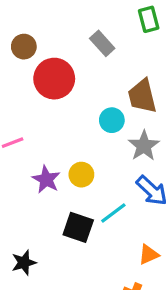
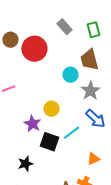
green rectangle: (149, 19) -> (93, 30), moved
brown circle: (24, 47) -> (10, 40), moved
purple star: (46, 179) -> (32, 124), moved
black star: (24, 263) -> (25, 164), moved

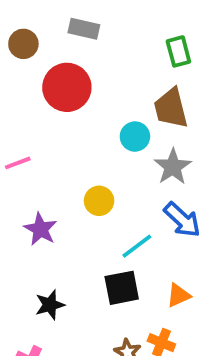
gray rectangle: (64, 27) -> (84, 29), moved, turned -35
brown circle: (10, 40) -> (23, 44), moved
purple star: (32, 124) -> (40, 229), moved
black square: (49, 142) -> (122, 288), moved, turned -30

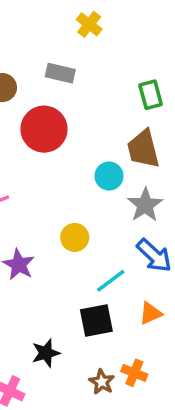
orange triangle: (178, 295) -> (151, 313), moved
black star: (50, 305) -> (46, 353), moved

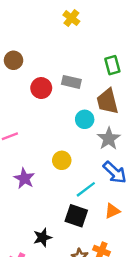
gray rectangle: (60, 73) -> (71, 82), moved
red circle: (44, 129) -> (41, 88), size x0.7
black square: (96, 320) -> (76, 216), turned 30

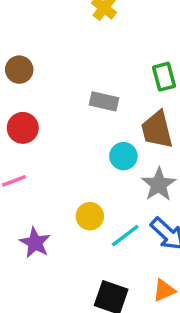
red circle: (41, 88) -> (23, 128), moved
cyan line: (86, 189) -> (125, 236), moved

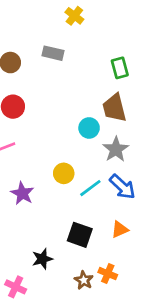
gray rectangle: (104, 101) -> (53, 53), moved

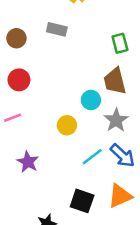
yellow circle: (64, 173) -> (67, 125), moved
orange triangle: (120, 229) -> (120, 196), size x1.5

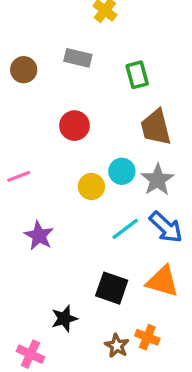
green rectangle: (120, 43) -> (137, 75), moved
red circle: (19, 80) -> (74, 126), moved
cyan circle: (91, 100) -> (122, 171), moved
orange triangle: (120, 196) -> (163, 281), turned 40

